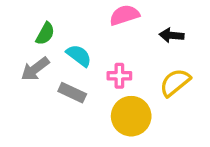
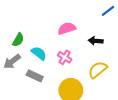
pink cross: (119, 76) -> (65, 57), moved, turned 32

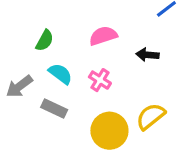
green semicircle: (18, 40) -> (45, 41), moved
yellow semicircle: (98, 70) -> (151, 116), moved

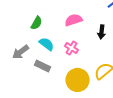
black arrow: (147, 55) -> (102, 32), turned -88

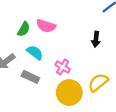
pink semicircle: (74, 20) -> (46, 26), moved, turned -144
pink cross: (72, 48) -> (63, 67), moved

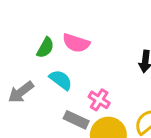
gray rectangle: (30, 77) -> (76, 120), moved

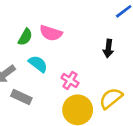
gray rectangle: (76, 120) -> (21, 97), moved

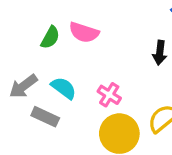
cyan semicircle: (38, 64) -> (64, 88), moved

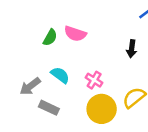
gray arrow: (23, 86) -> (30, 86), moved
gray rectangle: (45, 117) -> (49, 108), moved

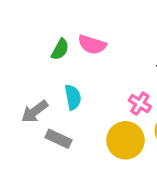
cyan semicircle: (60, 75) -> (73, 97), turned 42
pink cross: (94, 80) -> (140, 104), moved

